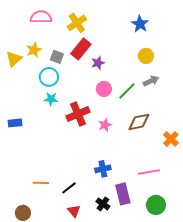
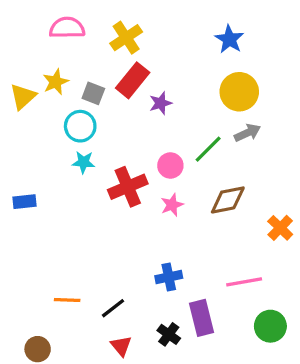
yellow circle: (146, 56) -> (239, 92), size x1.5
pink circle: (104, 89) -> (170, 166), moved
green circle: (156, 205) -> (270, 326), moved

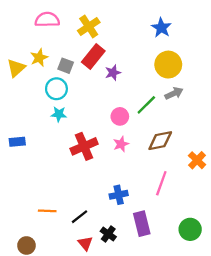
red cross: (128, 187) -> (84, 146), moved
pink line: (244, 282) -> (161, 183), moved, turned -60
black cross: (169, 334) -> (108, 234), moved

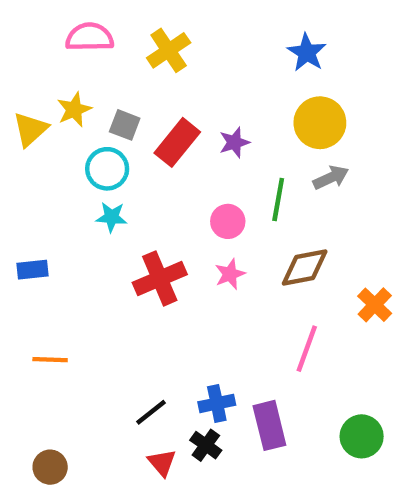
red rectangle: (93, 56) -> (177, 142), moved
purple star: (113, 73) -> (234, 142), moved
green line: (146, 105) -> (278, 199), turned -35
blue cross: (119, 195) -> (217, 403), moved
orange line: (47, 211) -> (50, 360), moved

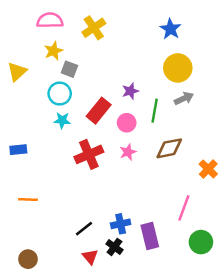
yellow star: (74, 110) -> (54, 51), moved
red rectangle: (177, 142) -> (99, 111), moved
purple star: (234, 142) -> (130, 91), moved
pink line: (307, 349) -> (184, 208), moved

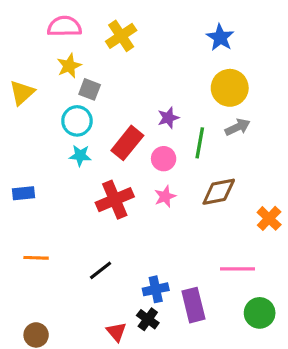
pink line: (184, 208) -> (238, 269), turned 70
black line: (84, 229) -> (101, 270), moved

